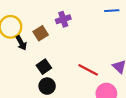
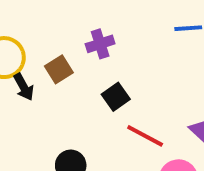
black square: (44, 67) -> (116, 97), moved

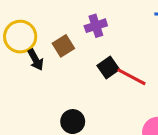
red line: (145, 136) -> (131, 77), moved

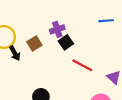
black square: (108, 67) -> (66, 42), moved

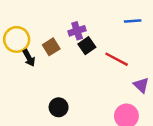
red line: (82, 65) -> (117, 59), moved

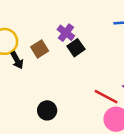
purple cross: (77, 31) -> (66, 33), turned -35
red line: (117, 59) -> (106, 97), moved

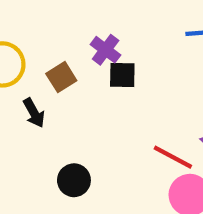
black square: (76, 48) -> (122, 75), turned 36
black arrow: (17, 60) -> (34, 113), moved

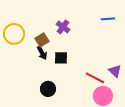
black square: (122, 75) -> (61, 58), moved
black arrow: (34, 113) -> (42, 53), moved

